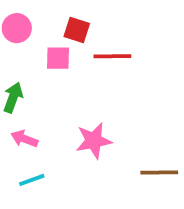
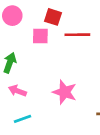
pink star: (94, 141) -> (65, 92), turned 30

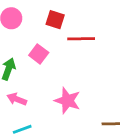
pink square: (40, 36) -> (39, 54), moved, turned 36

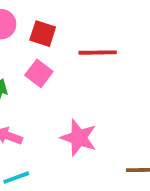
red square: (55, 20) -> (43, 34), moved

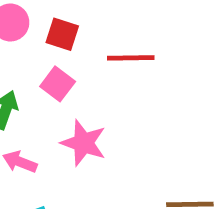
pink star: (79, 138) -> (84, 143), moved

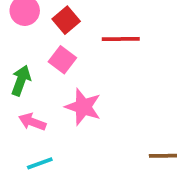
red square: (62, 34) -> (66, 20), turned 32

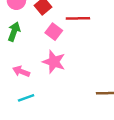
pink square: (62, 60) -> (54, 32), moved
green arrow: (21, 80) -> (14, 32), moved

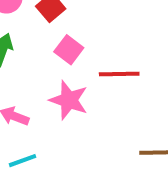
red line: (78, 18) -> (119, 74), moved

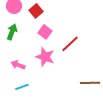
red line: (119, 74) -> (70, 44), turned -42

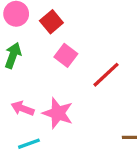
pink star: (45, 57) -> (58, 113), moved

